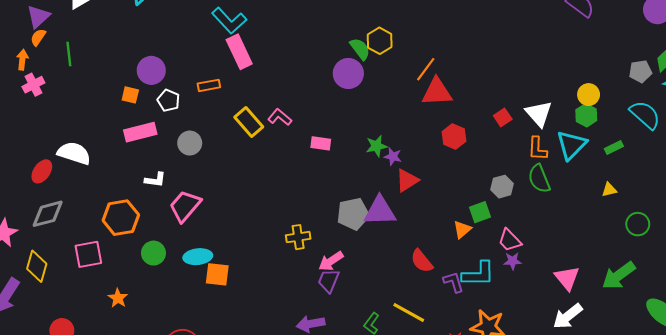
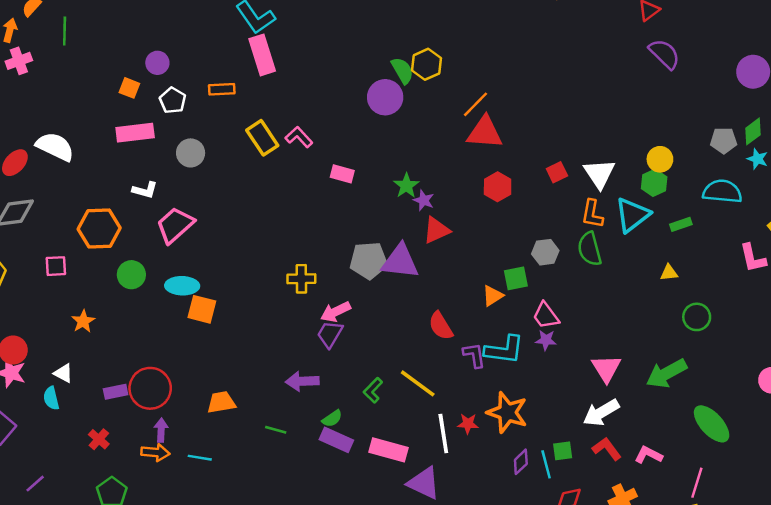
purple circle: (151, 70) -> (157, 63), size x0.7
cyan semicircle: (645, 115) -> (722, 192), turned -44
green star: (376, 146) -> (406, 186), turned -30
pink square: (88, 254) -> (56, 266), size x0.7

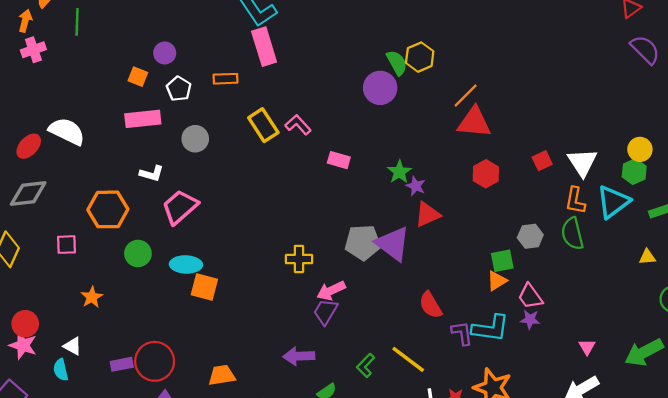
purple triangle: (400, 261) -> (393, 244), turned 30
orange triangle: (493, 296) -> (497, 281), moved
pink triangle: (606, 368) -> (587, 347), size x0.6

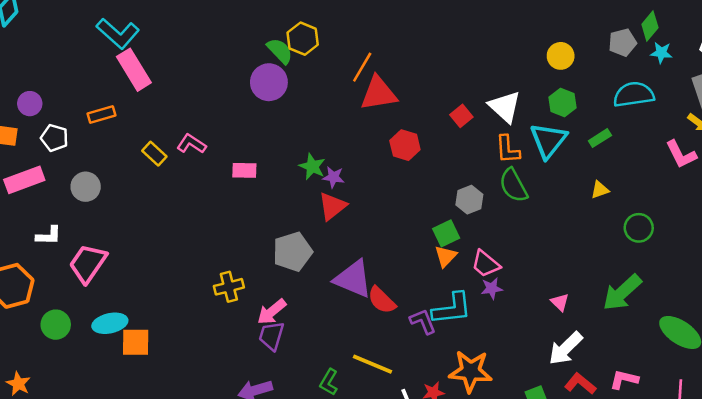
yellow rectangle: (263, 125) -> (154, 154), size x0.7
yellow circle: (640, 149) -> (561, 56), moved
red triangle: (427, 214) -> (332, 206), moved
purple triangle: (393, 244) -> (353, 279), moved

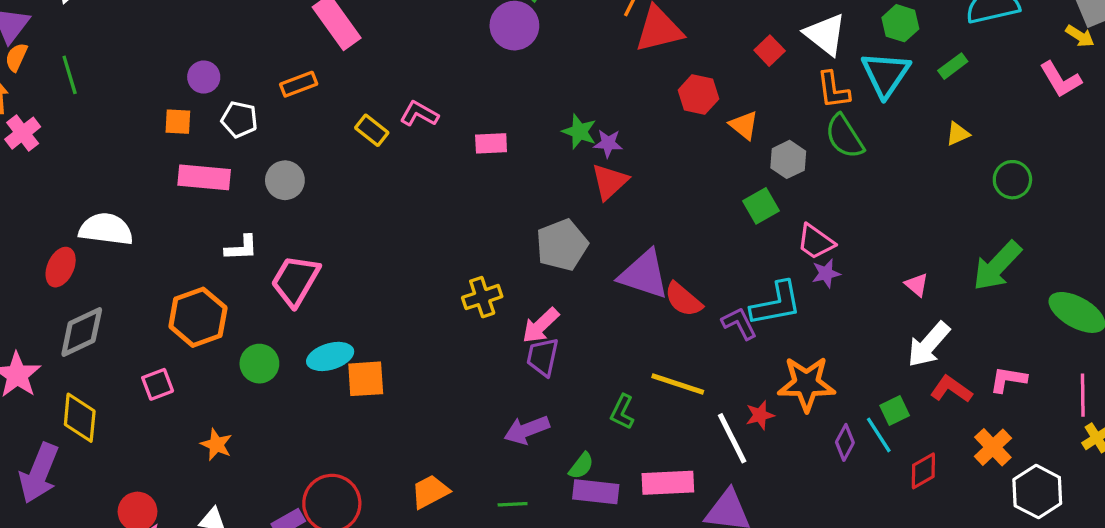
pink rectangle: (24, 180) -> (204, 177), turned 30
orange triangle: (446, 256) -> (744, 125), moved, turned -30

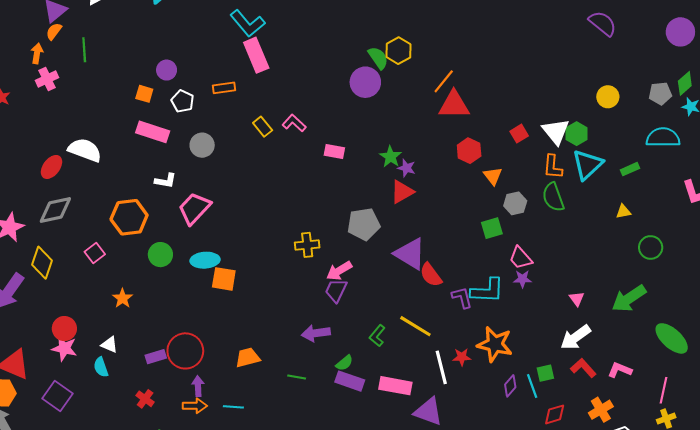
green hexagon: (900, 23) -> (577, 134), moved
pink square: (158, 384) -> (95, 253), turned -30

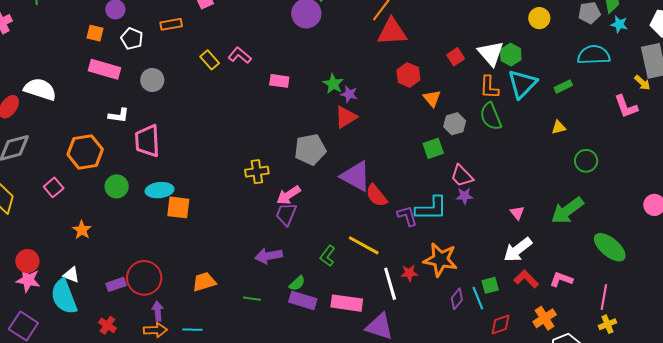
pink trapezoid: (194, 208) -> (147, 141), turned -44
cyan semicircle: (101, 367) -> (64, 297), size x1.8

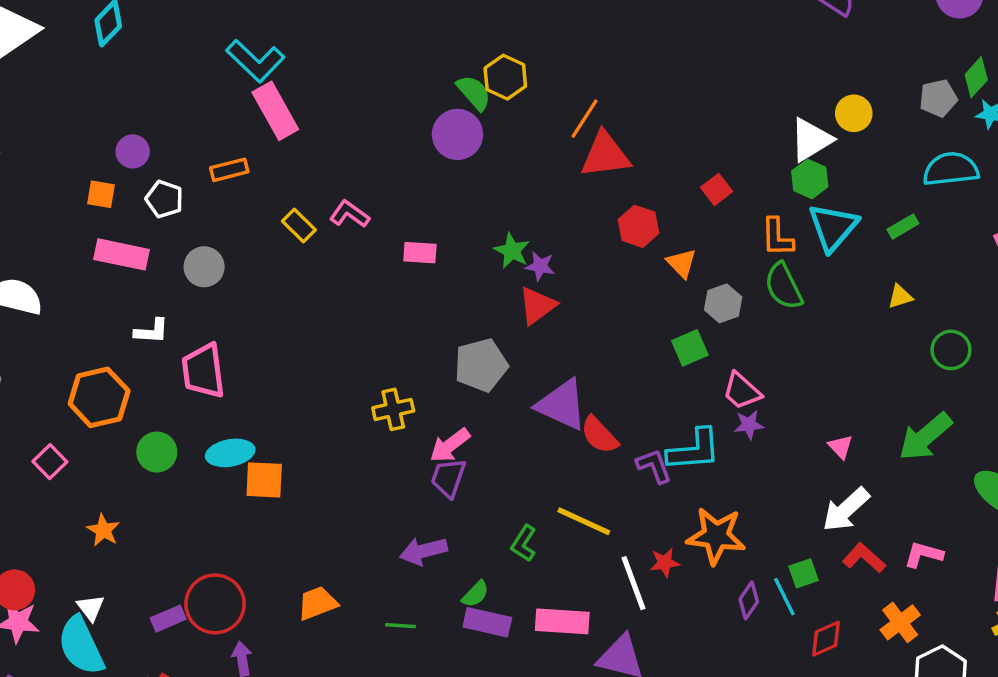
white triangle: (491, 53) -> (811, 140), moved, turned 44
white triangle: (71, 275) -> (91, 608), turned 36

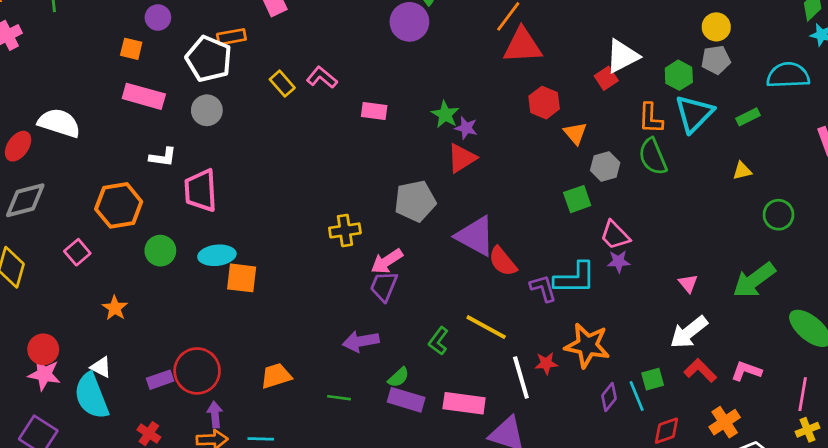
gray pentagon: (938, 98) -> (716, 60), moved
white triangle: (811, 140) -> (622, 56), moved
white pentagon: (164, 199) -> (209, 59), moved, size x1.6
white triangle: (91, 608) -> (101, 367), turned -30

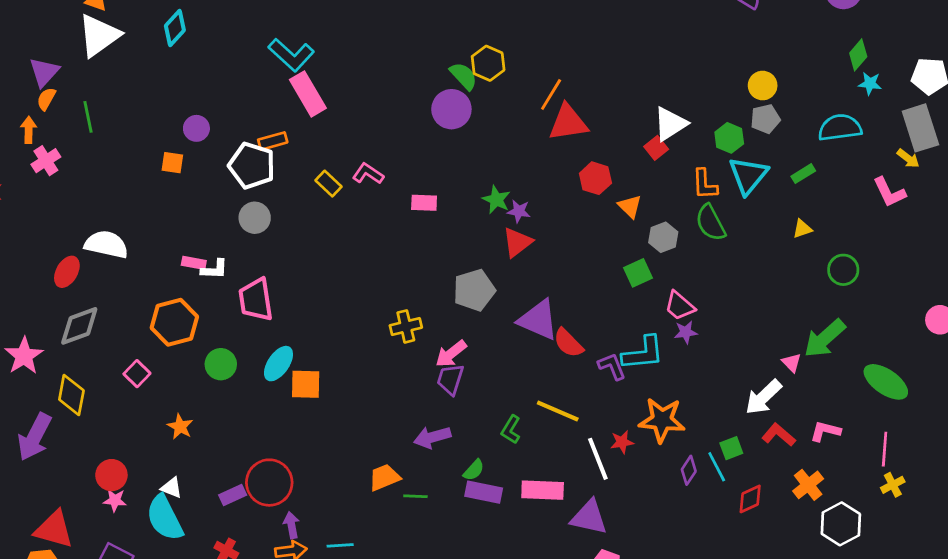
pink rectangle: (144, 96) -> (194, 263), moved, size x0.6
cyan ellipse: (217, 255) -> (278, 364), turned -44
pink triangle: (688, 283) -> (792, 363), moved
pink star: (44, 374) -> (115, 500), size x0.7
orange trapezoid: (276, 376) -> (384, 477), moved

